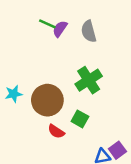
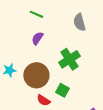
purple semicircle: (60, 29) -> (37, 38), moved
gray semicircle: (89, 31) -> (79, 22), moved

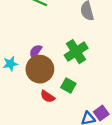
purple semicircle: (37, 38) -> (36, 52), moved

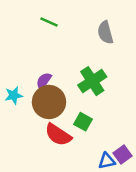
red semicircle: (48, 97) -> (58, 135), size x1.5

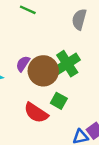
gray semicircle: (105, 33) -> (79, 19), turned 30
brown circle: (49, 102) -> (43, 71), moved

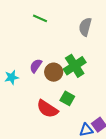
brown circle: (43, 71) -> (54, 72), size x0.7

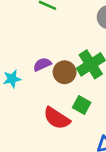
purple semicircle: (36, 66) -> (42, 64), turned 32

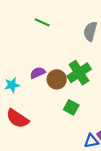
red semicircle: (57, 118) -> (18, 119), moved

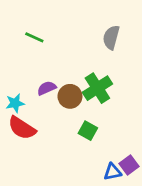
green line: (42, 22) -> (34, 37), moved
red semicircle: (18, 119) -> (22, 128), moved

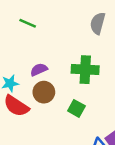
green cross: (97, 88) -> (85, 70), turned 36
brown circle: (70, 96) -> (44, 92), moved

